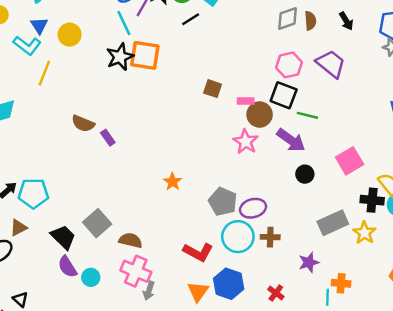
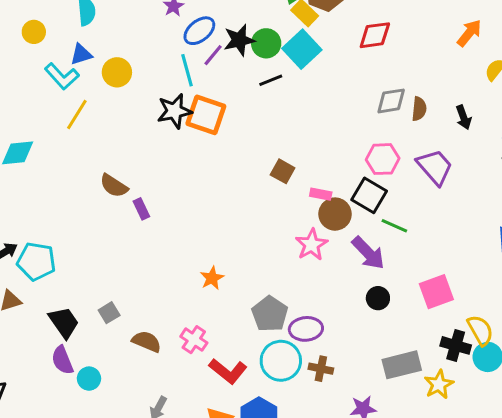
blue triangle: (39, 26) -> (81, 54), turned 36
gray square: (97, 223) -> (109, 313), size x0.6
pink cross: (136, 271) -> (194, 340), moved, size x0.7

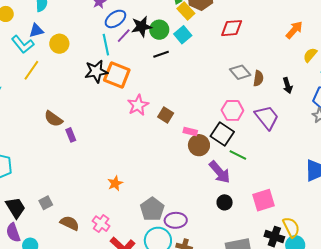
cyan square: (302, 49) -> (183, 35), size x0.7
gray diamond: (391, 101) -> (240, 72), turned 55
pink star: (312, 245) -> (138, 105), moved

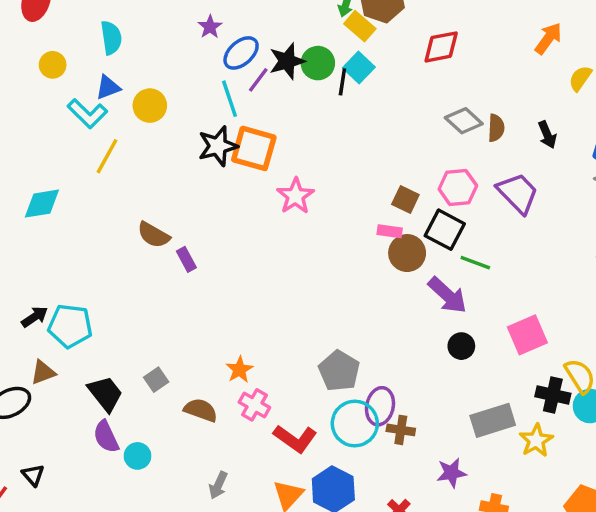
black line: (161, 54) -> (342, 82), moved, turned -56
brown square: (166, 115) -> (405, 200), moved
orange star: (115, 183) -> (239, 370), moved
purple ellipse: (176, 220) -> (380, 406), moved, turned -70

